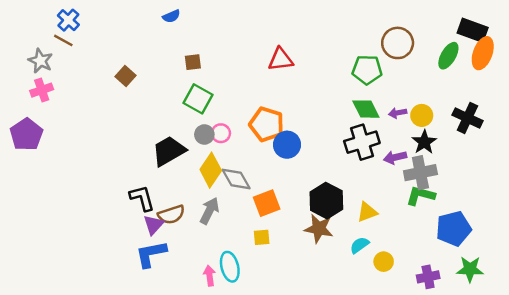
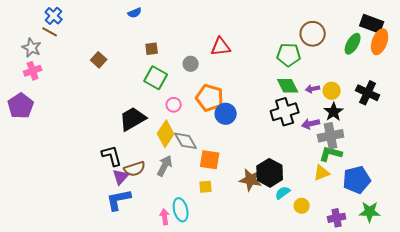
gray circle: (204, 134) -> (191, 64), moved
black hexagon: (326, 201) -> (270, 173), moved
orange square: (267, 203) -> (210, 160), turned 30
yellow triangle: (367, 212) -> (322, 173), moved

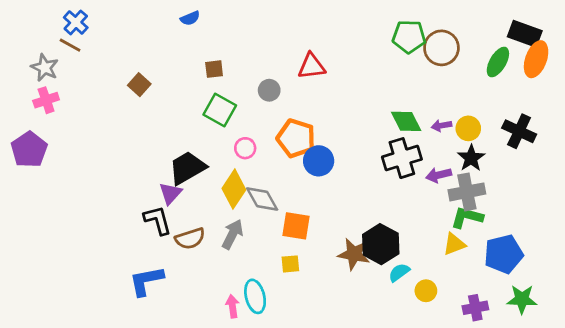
green pentagon: (289, 55) -> (409, 37), moved
purple triangle: (121, 177) -> (170, 193), moved
blue L-shape: (119, 200) -> (146, 281), moved

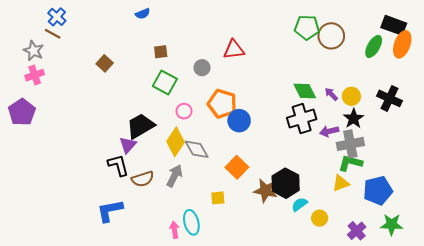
purple arrow: (441, 126) -> (331, 94), turned 56
orange square: (296, 226) -> (237, 167), moved, turned 35
purple cross: (475, 308) -> (357, 231), turned -30

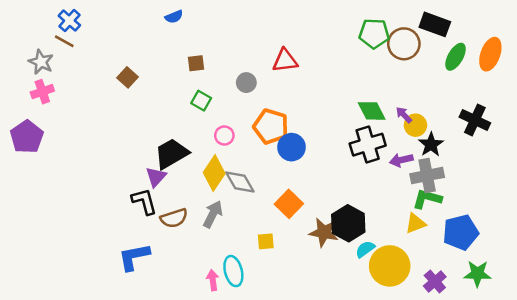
black rectangle: (394, 25) -> (435, 24), moved
green square: (165, 82) -> (201, 101), size x0.7
yellow circle: (351, 96) -> (415, 125), moved
yellow circle: (320, 218) -> (390, 266), size x2.0

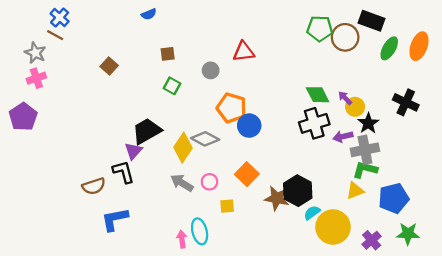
pink circle: (224, 135) -> (209, 182), moved
gray diamond: (240, 182) -> (205, 139), moved, turned -32
gray arrow: (213, 214) -> (182, 183), turned -85
brown semicircle: (174, 218) -> (94, 186), moved

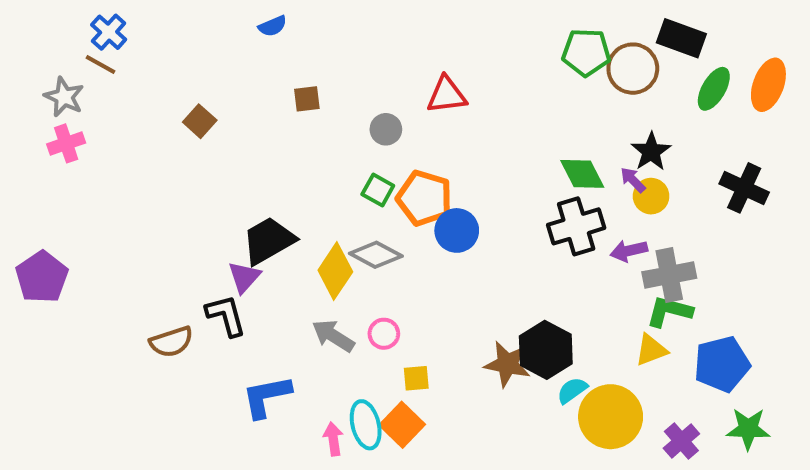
green square: (172, 86) -> (378, 190), moved
purple pentagon: (23, 117) -> (42, 277), moved
black star: (368, 123) -> (651, 152), moved
orange square: (247, 174) -> (402, 425), moved
blue L-shape: (115, 219) -> (266, 396), moved

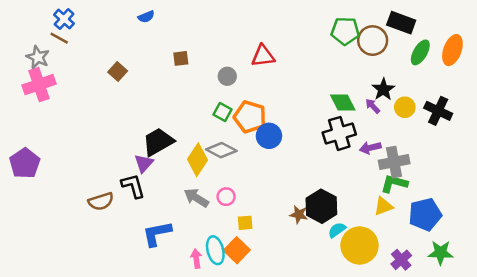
blue semicircle: (273, 26) -> (146, 17), moved
pink cross: (66, 143) -> (39, 85), size x1.5
yellow circle: (651, 196) -> (405, 107), moved
brown star: (507, 364) -> (299, 214), size x0.7

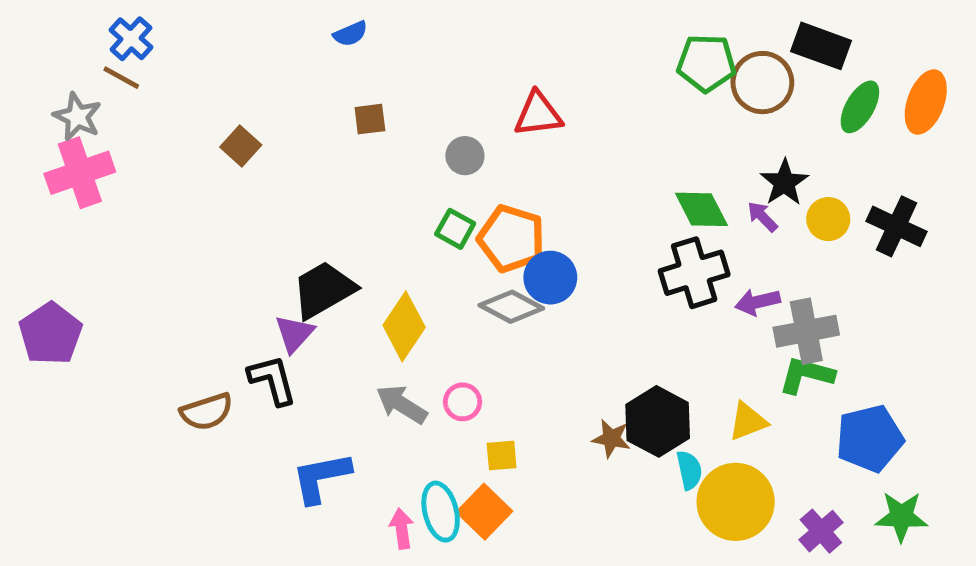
blue semicircle: (146, 17) -> (350, 34), moved
gray diamond: (221, 150) -> (511, 307), moved
yellow triangle: (383, 206) -> (748, 421), moved
cyan semicircle: (337, 230) -> (689, 470), turned 114

